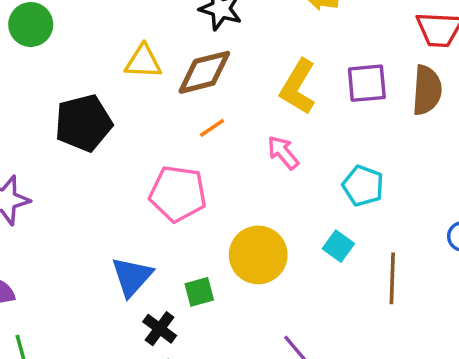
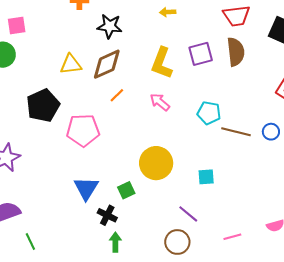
pink pentagon: (178, 194) -> (83, 130), moved
cyan square: (338, 246) -> (206, 177), moved, turned -30
brown line: (392, 278) -> (236, 132), moved, turned -68

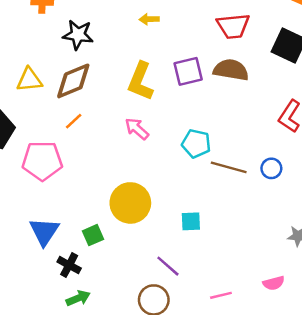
brown semicircle: (236, 52) -> (231, 70), turned -76
orange line: (117, 95) -> (74, 121), moved
green arrow: (115, 242) -> (78, 298), turned 66

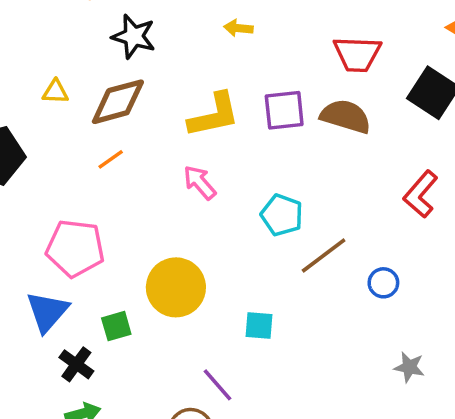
yellow triangle: (29, 80) -> (55, 92), size x0.7
yellow L-shape: (140, 81) -> (214, 115), turned -132
pink pentagon: (42, 161) -> (75, 248), moved
brown line: (229, 167) -> (324, 256), turned -60
blue circle: (271, 168) -> (383, 283), moved

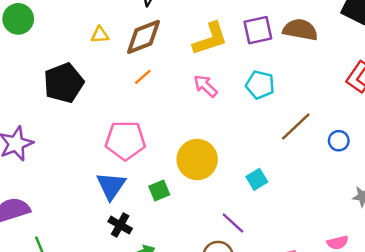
cyan pentagon: (282, 215) -> (260, 85), moved
cyan square: (259, 326) -> (257, 179), turned -30
black cross: (76, 364) -> (120, 225), moved

